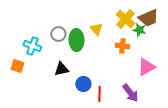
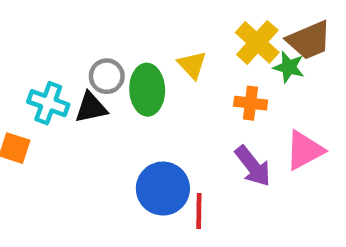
black triangle: (61, 69) -> (91, 108), moved
blue circle: (83, 84) -> (163, 189), size x1.5
purple arrow: (130, 93) -> (253, 166), moved

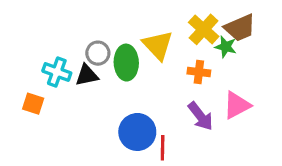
yellow triangle: (192, 65) -> (158, 45), size x1.5

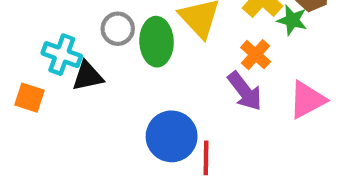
orange cross: (199, 72) -> (256, 55), turned 35
black triangle: (87, 75) -> (88, 76), moved
purple arrow: (200, 116) -> (245, 91), moved

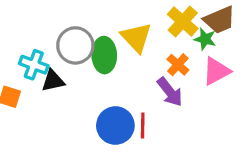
gray circle: (118, 29) -> (75, 45), size x1.5
pink triangle: (307, 100) -> (216, 71), moved
red line: (206, 158) -> (143, 126), moved

